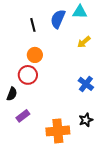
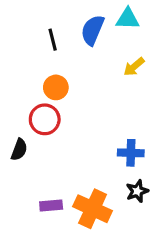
blue cross: (86, 84) -> (131, 153), moved, turned -35
purple rectangle: (23, 116) -> (51, 206), moved, turned 32
orange cross: (58, 131) -> (93, 209), turned 30

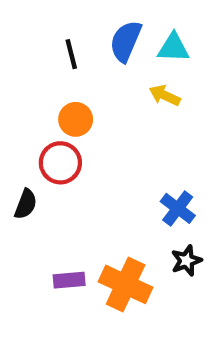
cyan triangle: (128, 19) -> (173, 48), moved
yellow arrow: (134, 67) -> (165, 95), moved, turned 65
blue cross: (131, 153) -> (178, 208), turned 35

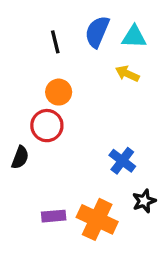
blue cross: (178, 208) -> (122, 161), moved

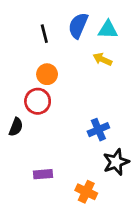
blue cross: (122, 161) -> (98, 130), turned 30
black star: (144, 201) -> (116, 162), size x1.4
orange cross: (97, 219) -> (86, 192), moved, size x0.7

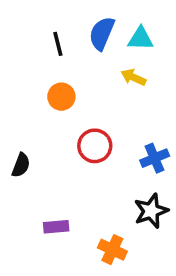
red circle: (38, 101) -> (95, 146), moved
blue cross: (98, 130) -> (155, 158), moved

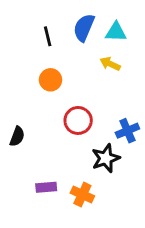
black star: (151, 211) -> (106, 158), moved
orange cross: (112, 250) -> (82, 195), moved

